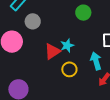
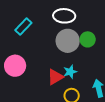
gray circle: (33, 21) -> (68, 41), moved, size x1.5

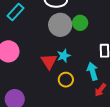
red triangle: (55, 77) -> (49, 61), turned -30

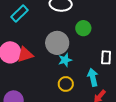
gray circle: (60, 25) -> (57, 43), moved
red triangle: (49, 61) -> (25, 55), moved, turned 42

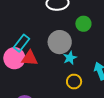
cyan rectangle: (19, 14) -> (21, 43), moved
red triangle: (25, 55) -> (30, 58), turned 30

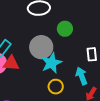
cyan star: (70, 58) -> (51, 63), size x1.5

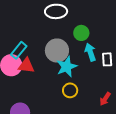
cyan arrow: (82, 76) -> (90, 52), moved

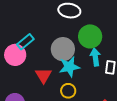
green circle: (81, 33) -> (90, 36), size x1.5
red triangle: (26, 66) -> (43, 75), moved, turned 42

